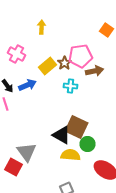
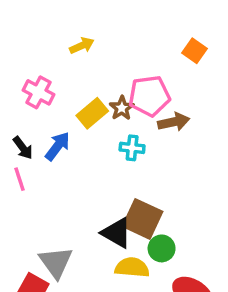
yellow arrow: (42, 27) -> (82, 46), turned 64
blue arrow: (28, 85) -> (58, 146), turned -30

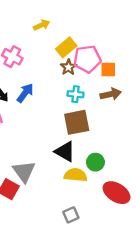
orange square: (194, 51) -> (108, 70), moved, turned -35
yellow rectangle: (92, 113) -> (66, 47), moved
brown arrow: (174, 122) -> (111, 94), moved
brown square: (142, 219) -> (77, 122), moved, turned -36

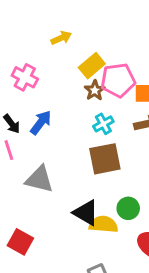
cyan cross: (76, 94) -> (103, 124), turned -35
black triangle: (65, 152) -> (86, 213), moved
gray triangle: (24, 172) -> (39, 179), moved, turned -40

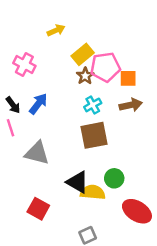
red square: (20, 242) -> (38, 209), moved

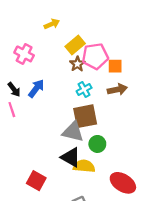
gray triangle: (37, 153) -> (73, 132), moved
green circle: (114, 178) -> (97, 144), moved

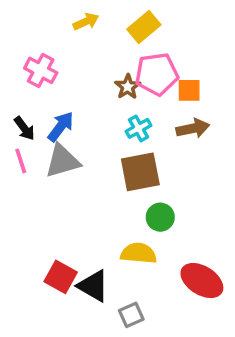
yellow rectangle: (75, 45) -> (144, 27), moved
gray triangle: (73, 132) -> (62, 161), moved, turned -30
black triangle: (71, 157) -> (93, 286), moved

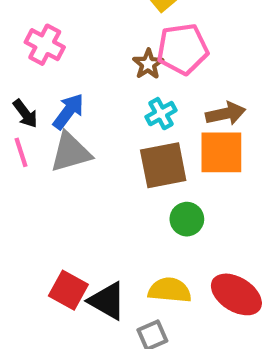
orange square: (189, 90) -> (221, 152), moved, size x1.6
yellow semicircle: (139, 253) -> (170, 290), moved

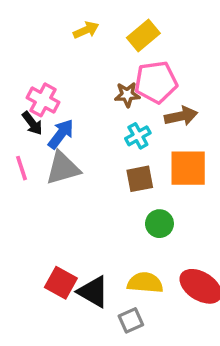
pink cross: (45, 45) -> (43, 100), moved
brown star: (148, 64) -> (127, 95), turned 30
black arrow: (25, 114) -> (32, 123), moved
brown arrow: (226, 114) -> (181, 116), moved
brown square: (163, 165) -> (140, 179), size x0.7

